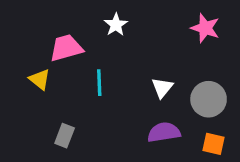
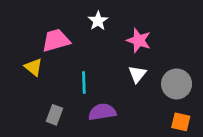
pink star: (205, 28) -> (139, 40), moved
cyan line: (99, 83) -> (84, 83), moved
purple semicircle: (164, 132) -> (102, 112), moved

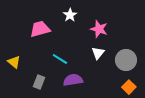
yellow triangle: (33, 67) -> (14, 62), moved
cyan line: (84, 83) -> (60, 59), turned -56
orange square: (181, 122) -> (129, 87), turned 32

